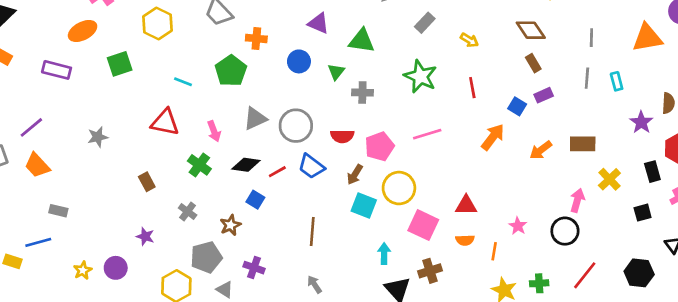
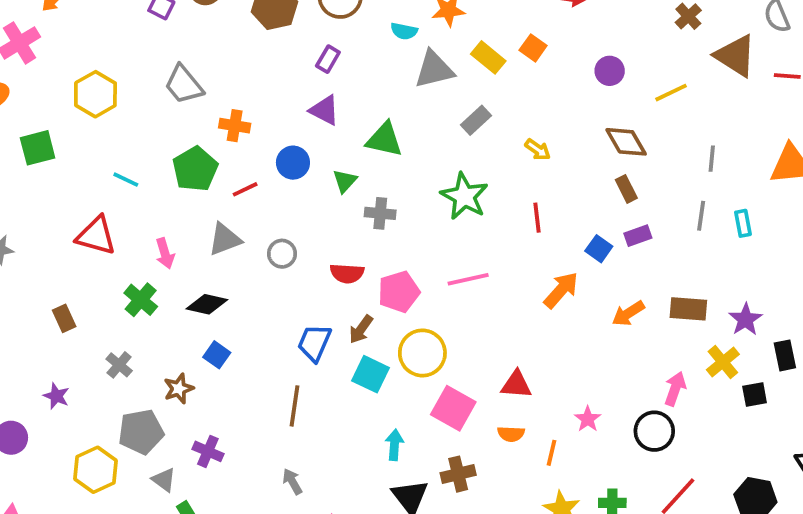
purple star: (641, 122) -> (745, 319), moved
gray circle: (296, 126) -> (282, 254), size x0.6
blue trapezoid: (311, 166) -> (314, 343), moved, turned 72
red line: (277, 172) -> (245, 189), moved
black square: (643, 213) -> (755, 395), moved

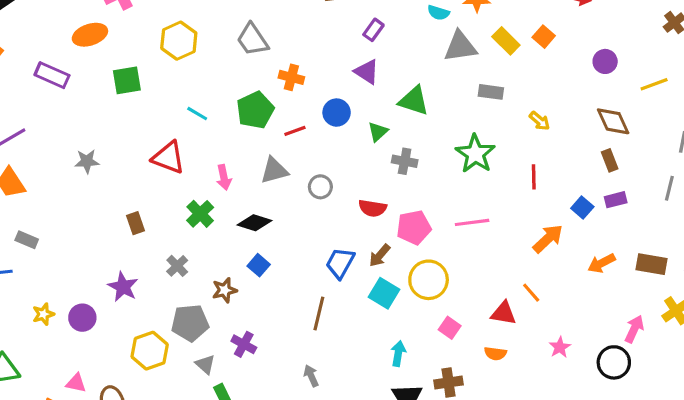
gray rectangle: (476, 120) -> (491, 92), turned 45
purple star: (56, 396) -> (123, 287), size x1.4
pink square: (453, 408) -> (450, 328), size x0.6
orange line: (551, 453) -> (531, 293), moved, turned -60

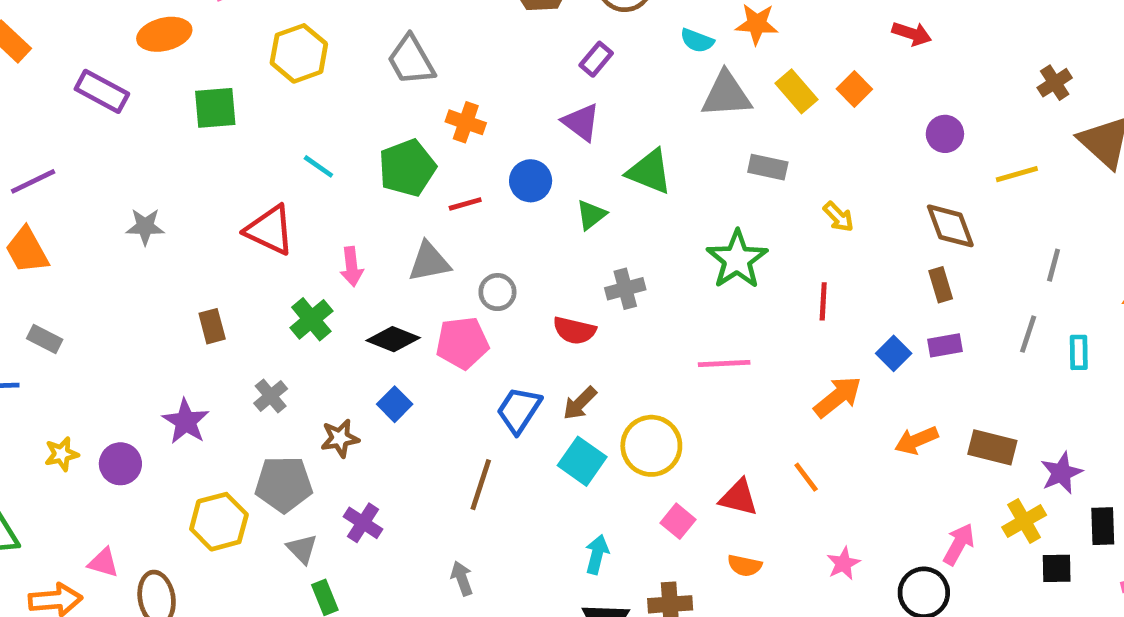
gray cross: (405, 161) -> (625, 289), moved, turned -30
pink pentagon: (414, 227) -> (462, 343), moved
red triangle: (504, 313) -> (739, 498), moved

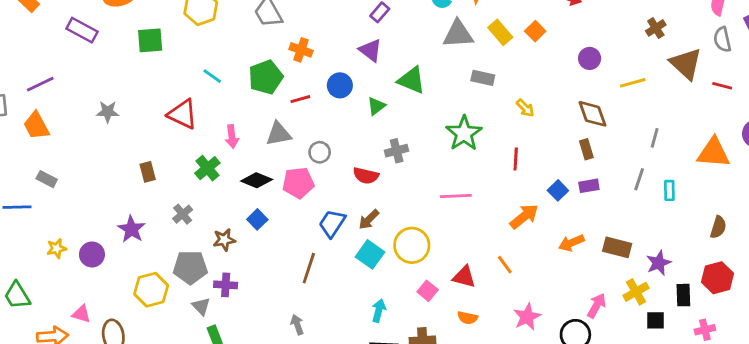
purple cross: (363, 523) -> (226, 285), moved, turned -30
pink star: (843, 563) -> (527, 317), size x1.4

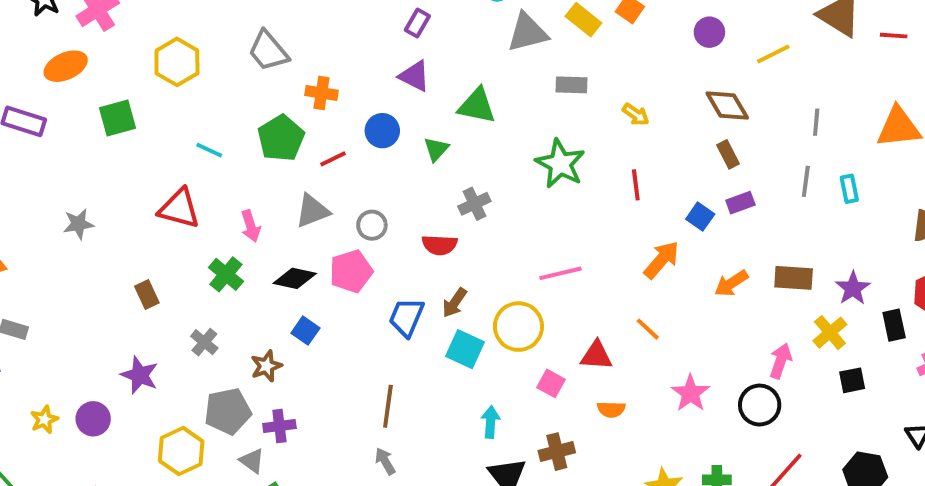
pink line: (456, 196) -> (561, 273), moved
brown line: (309, 268) -> (388, 406), moved
black square: (655, 320) -> (852, 380), moved

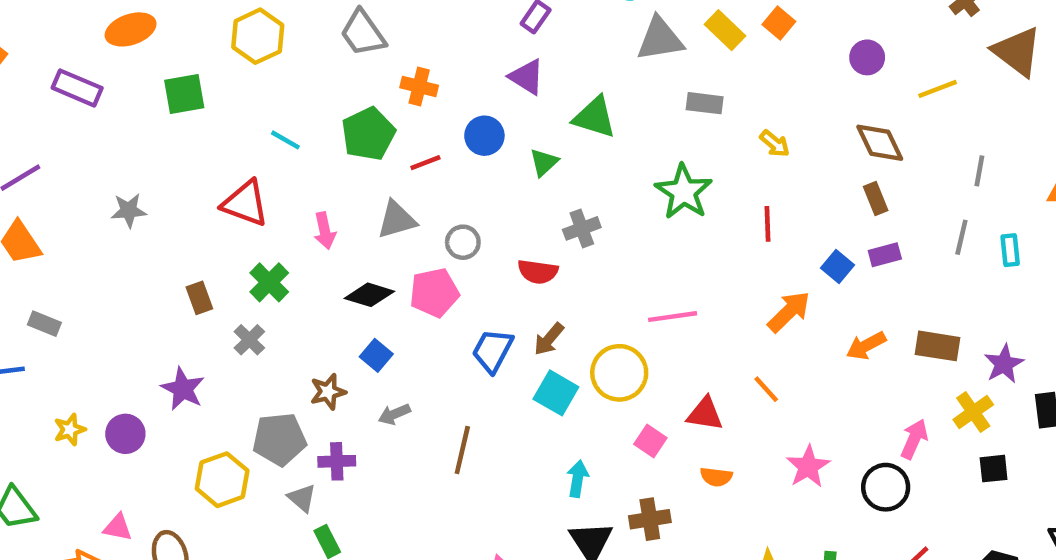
green cross: (226, 274) -> (269, 282), moved
gray cross: (204, 342) -> (249, 340), moved
gray arrow: (385, 461) -> (394, 414), moved, turned -88

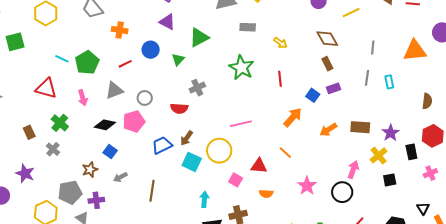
green triangle: (595, 117) -> (199, 37), turned -40
green pentagon: (368, 134) -> (87, 63), moved
blue trapezoid: (493, 351) -> (162, 145), turned 40

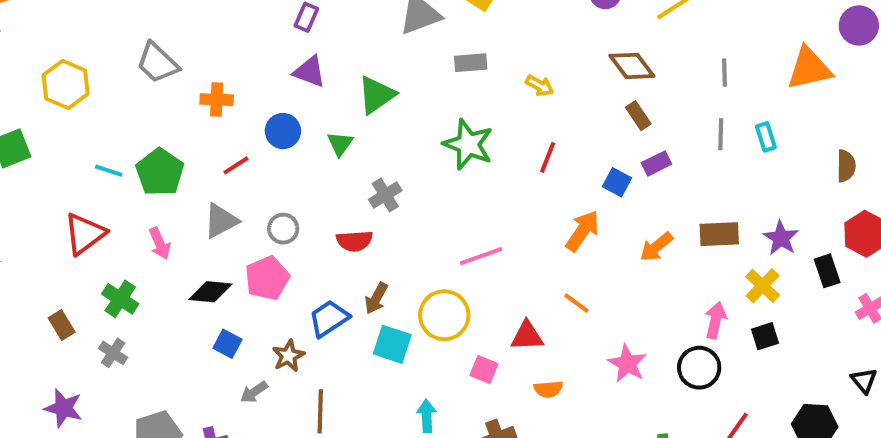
red line: (280, 79) -> (548, 157), turned 35
red triangle: (46, 88) -> (85, 234), turned -45
brown star: (90, 170) -> (288, 356), moved
black square: (390, 180) -> (765, 336), moved

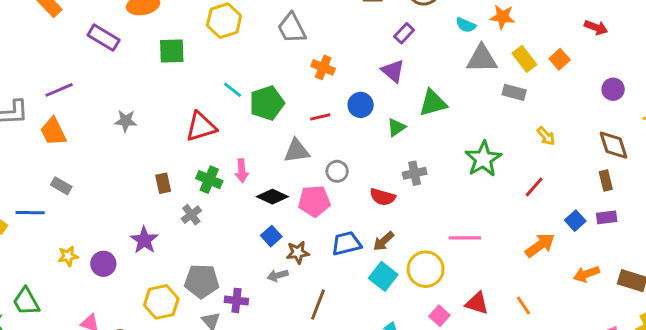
gray rectangle: (471, 63) -> (514, 92), moved
pink arrow: (160, 243) -> (242, 171), moved
green cross: (120, 299) -> (209, 180), turned -30
orange line: (576, 303) -> (523, 306), moved
brown star: (288, 356) -> (298, 253), moved

